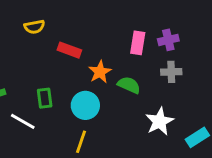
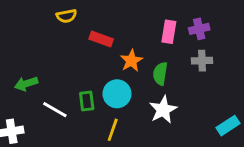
green semicircle: (129, 85) -> (160, 74), turned -105
green rectangle: (45, 98) -> (87, 101), moved
white star: (160, 121) -> (163, 110), moved

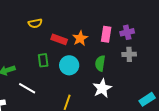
orange star: (131, 61) -> (80, 38), moved
cyan circle: (117, 94) -> (69, 65), moved
green rectangle: (87, 101) -> (43, 60), moved

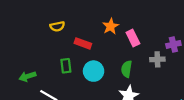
purple cross: (127, 32) -> (173, 44), moved
pink rectangle: (106, 34) -> (133, 38), turned -35
orange star: (80, 38) -> (111, 26), moved

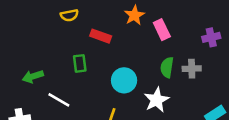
gray cross: (157, 59) -> (192, 69), moved
green semicircle: (127, 69) -> (167, 67), moved
cyan circle: (94, 71) -> (124, 80), moved

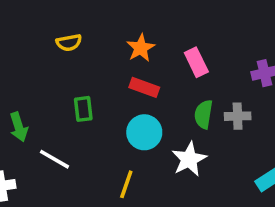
orange star: (134, 15) -> (141, 48), moved
red rectangle: (101, 36) -> (144, 87), moved
green arrow: (33, 76) -> (19, 127), turned -90

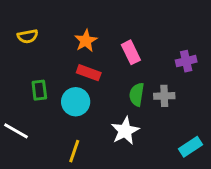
cyan circle: (144, 132) -> (76, 102), moved

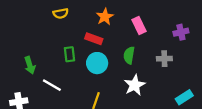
red rectangle: (89, 73) -> (94, 39), moved
green semicircle: (137, 94) -> (129, 55), moved

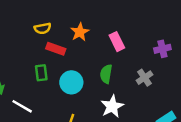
yellow semicircle: (61, 13) -> (43, 28), moved
red rectangle: (94, 39) -> (56, 49), moved
gray cross: (164, 59) -> (144, 78), turned -32

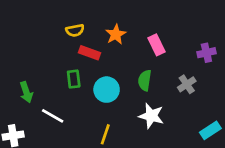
white star: (112, 106) -> (151, 116), turned -30

